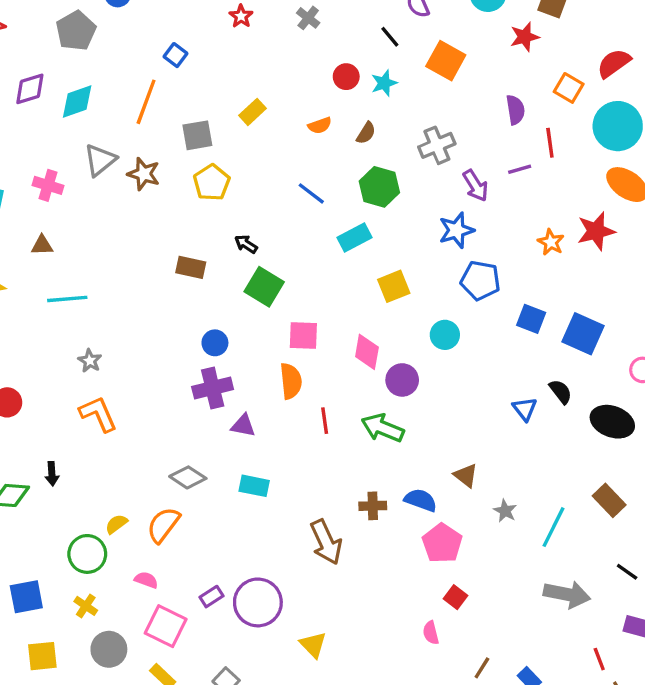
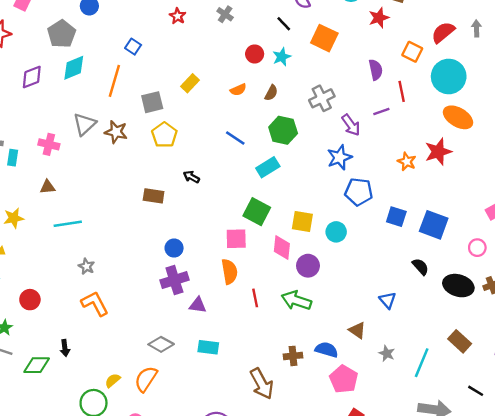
cyan diamond: (77, 102) -> (74, 68), moved
yellow square: (394, 286) -> (302, 222), moved, turned 35
green square: (264, 287) -> (257, 212), moved
blue triangle: (525, 409) -> (388, 300), moved

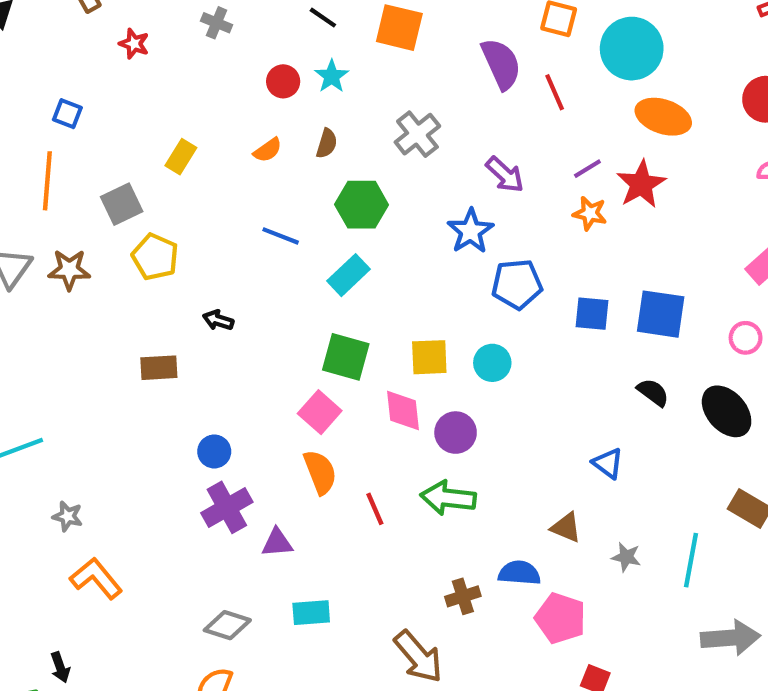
purple semicircle: (376, 70) -> (501, 64), size x1.4
purple line: (381, 111) -> (587, 169), moved
purple arrow: (351, 125) -> (505, 175), moved
pink square: (236, 239) -> (320, 412), turned -35
black ellipse: (458, 286) -> (727, 411), turned 44

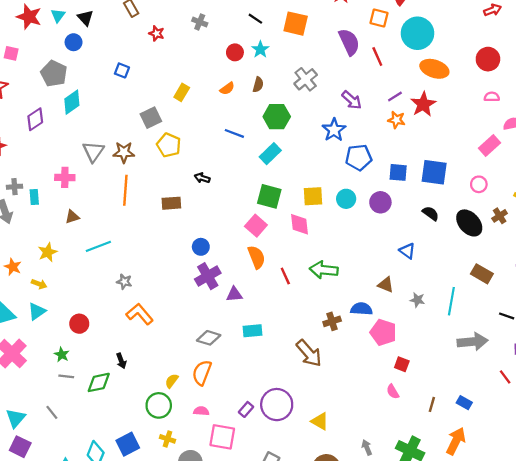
orange line: (47, 181) -> (125, 190), moved
purple circle: (456, 433) -> (380, 202), moved

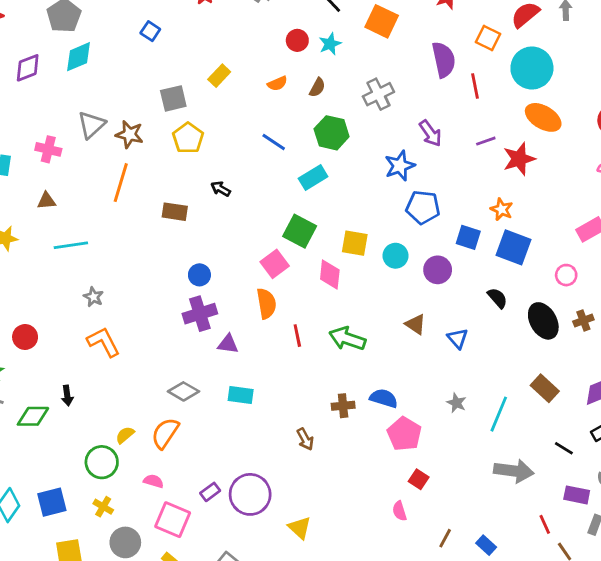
orange star: (396, 120) -> (502, 209), moved
brown triangle: (386, 285) -> (416, 324), moved
brown arrow: (309, 353) -> (305, 439), size x0.6

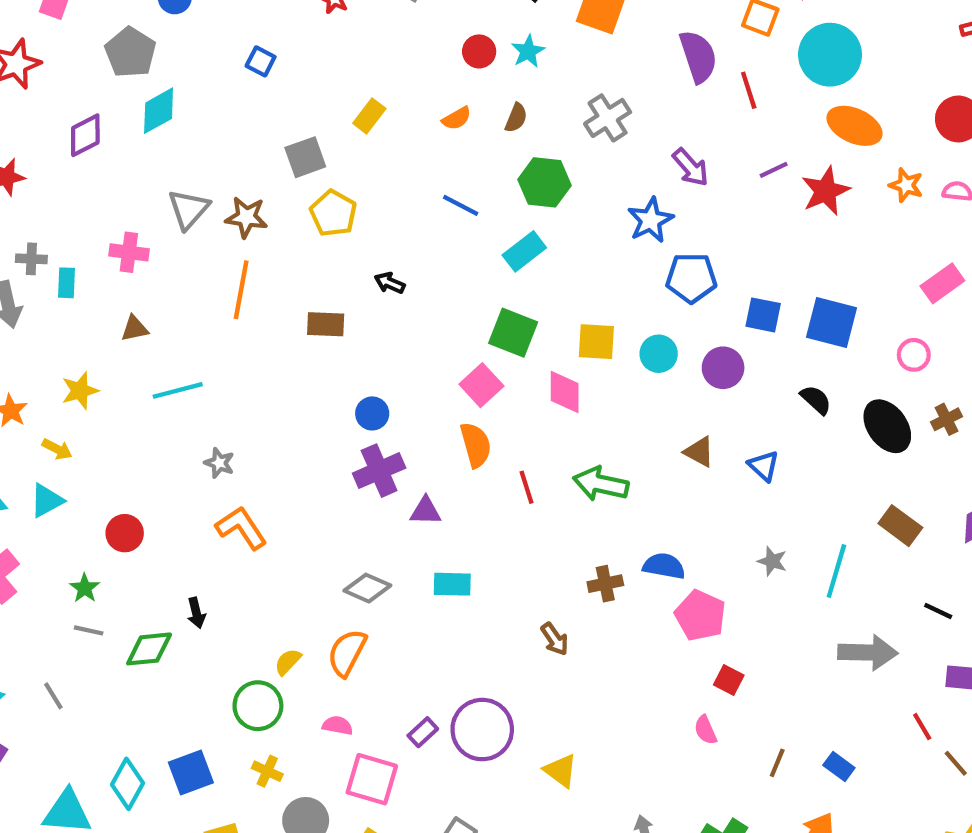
orange star: (502, 209) -> (906, 185), moved

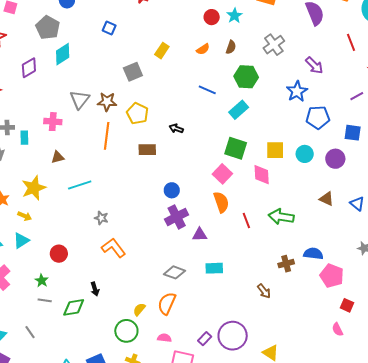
red line: (749, 90) -> (351, 42), moved
purple line: (774, 170) -> (357, 96), moved
yellow pentagon: (333, 213) -> (137, 113), moved
yellow star: (80, 391) -> (34, 188), size x1.4

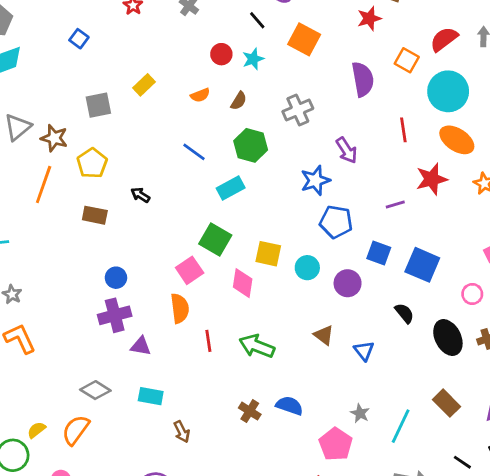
brown cross: (286, 264) -> (250, 411), turned 35
pink pentagon: (332, 276) -> (336, 444), moved
brown arrow: (264, 291) -> (182, 432), moved

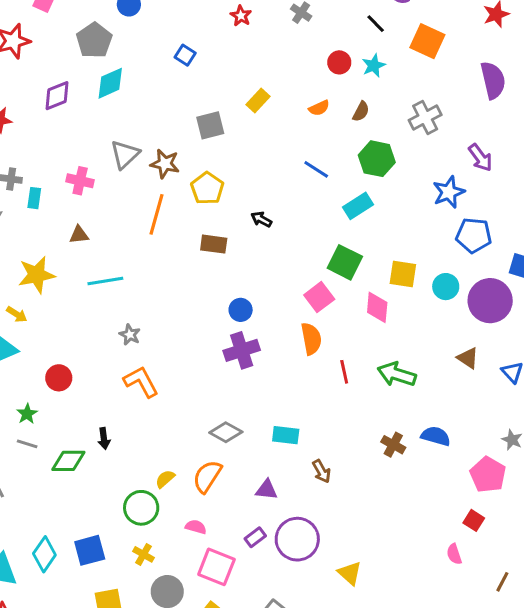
purple circle: (348, 283) -> (490, 301), size x1.5
purple triangle: (141, 346) -> (267, 490), moved

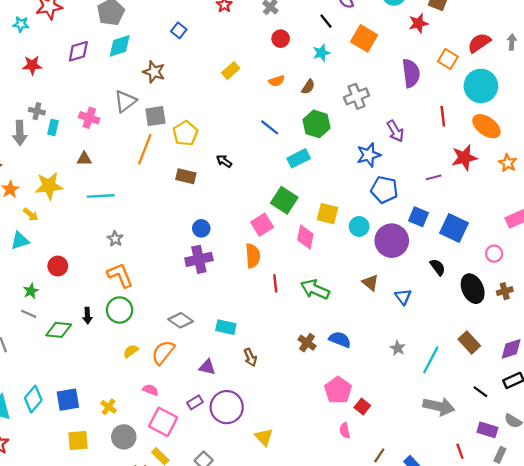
red circle: (339, 62) -> (281, 39), moved
gray square: (210, 125) -> (155, 116), moved
brown star: (165, 164) -> (154, 72), moved
pink pentagon: (488, 475) -> (338, 390), moved
green circle: (141, 508) -> (120, 310), moved

